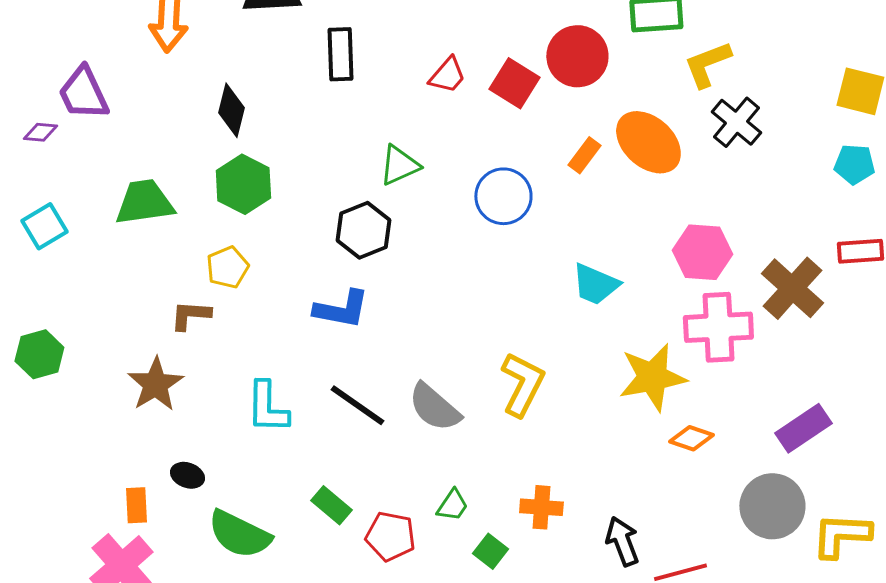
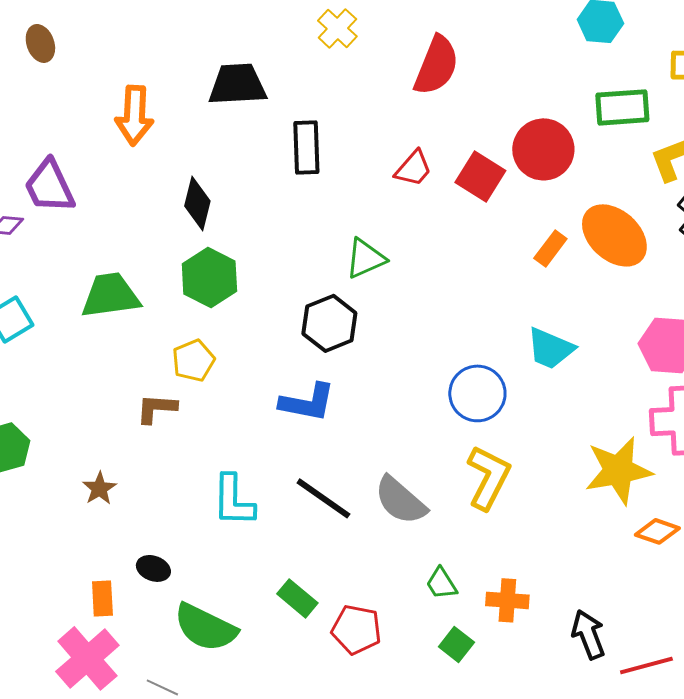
blue circle: (503, 196) -> (477, 393), moved
cyan trapezoid: (595, 284) -> (550, 348), moved
brown star: (155, 384) -> (99, 488), moved, size x0.6
green trapezoid: (452, 505) -> (441, 583), moved, turned 114

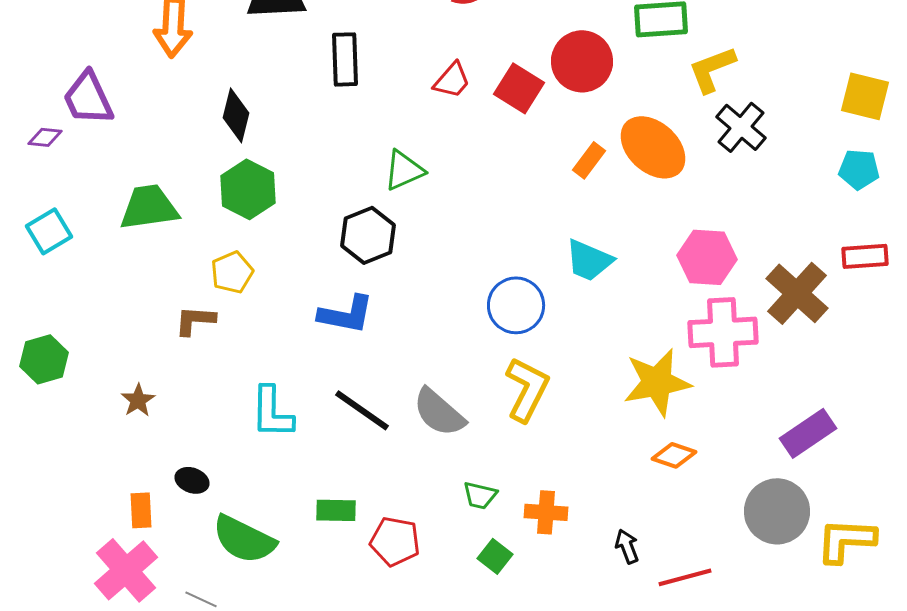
orange diamond: (657, 531) -> (674, 455), moved
green trapezoid: (441, 583) -> (480, 495), turned -45
green rectangle: (297, 598) -> (336, 510), turned -39
black arrow: (588, 634) -> (627, 546), size x0.7

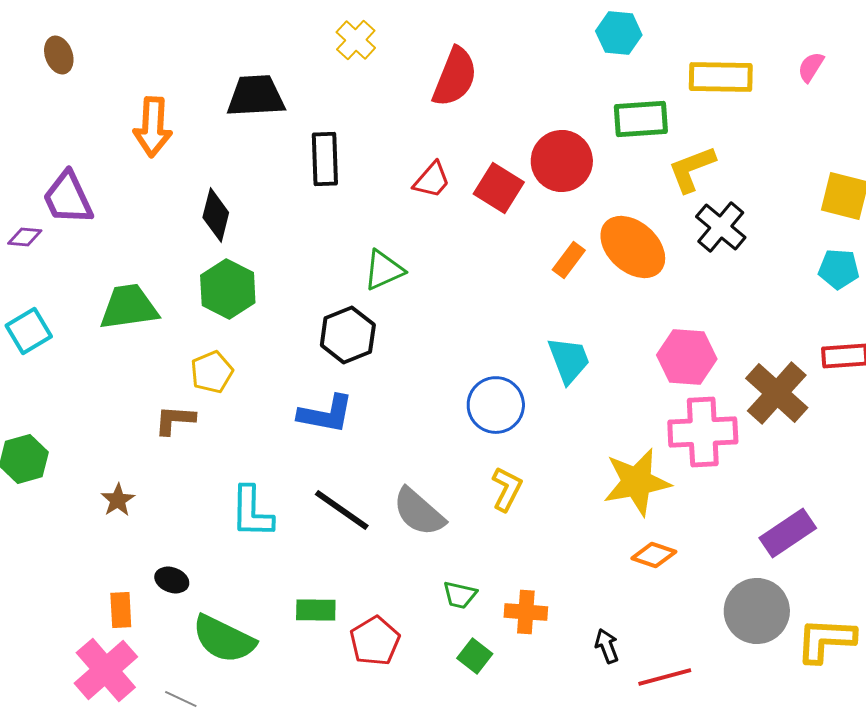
cyan trapezoid: (589, 260) -> (569, 360), turned -134
yellow L-shape: (527, 389) -> (507, 489), size x0.7
red pentagon: (395, 541) -> (375, 641), turned 30

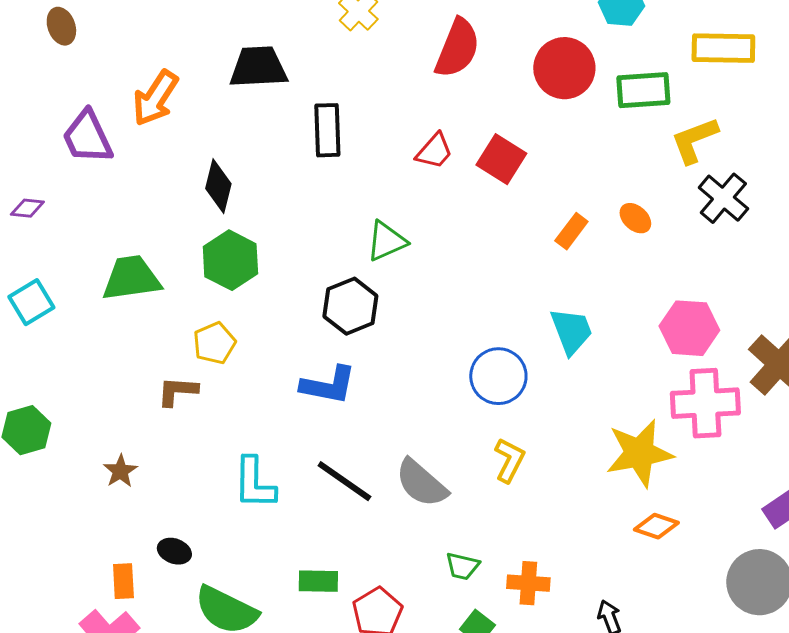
orange arrow: (153, 127) -> (155, 98), turned 30
red circle: (562, 161) -> (564, 68), moved
purple trapezoid: (68, 198) -> (87, 137), moved
orange ellipse: (633, 247) -> (635, 218), size x0.5

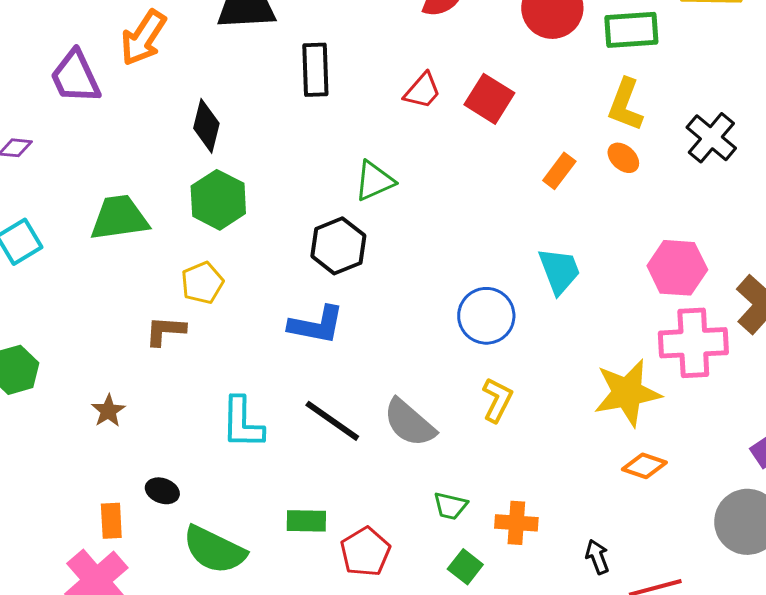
yellow L-shape: (694, 140) -> (625, 105), moved, turned -48

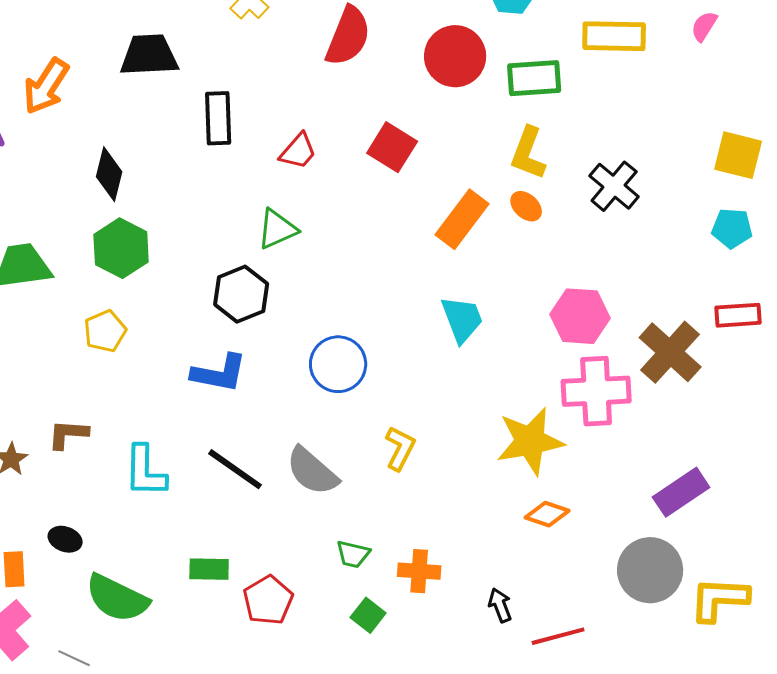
red trapezoid: (422, 91) -> (298, 151), moved
orange rectangle: (559, 171) -> (462, 219), size x1.6
blue circle: (486, 316) -> (338, 364), moved
brown L-shape: (165, 331) -> (68, 434), moved

